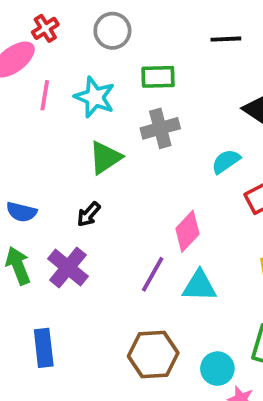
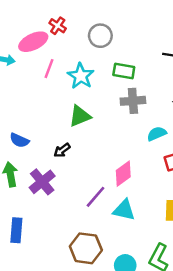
red cross: (45, 28) -> (58, 26), turned -35
gray cross: (160, 128) -> (133, 101), moved

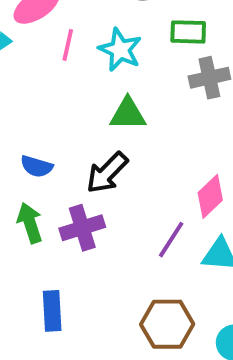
green triangle: (80, 116) -> (128, 114), turned 30
black arrow: (62, 150) -> (107, 173), size x1.6
purple cross: (42, 182) -> (82, 228), turned 30

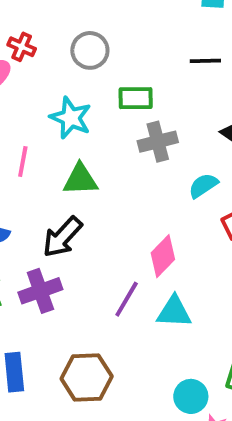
pink line: (68, 45) -> (23, 162), moved
brown hexagon: (167, 324) -> (87, 377), moved

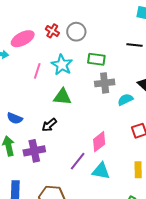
red cross: (22, 47) -> (52, 31), moved
pink line: (23, 162) -> (37, 71), moved
cyan semicircle: (203, 186) -> (125, 100), moved
black arrow: (62, 237) -> (49, 125), size x0.7

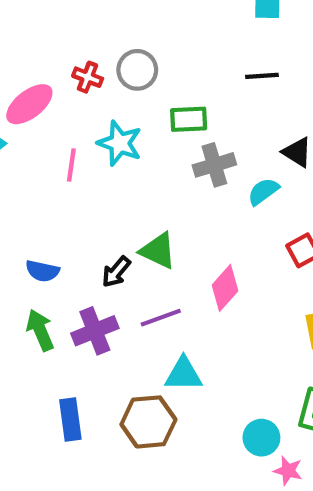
green triangle: (62, 97) -> (158, 251), moved, turned 30
purple line: (78, 161) -> (161, 318), moved, turned 42
cyan triangle: (101, 171) -> (183, 374), moved

